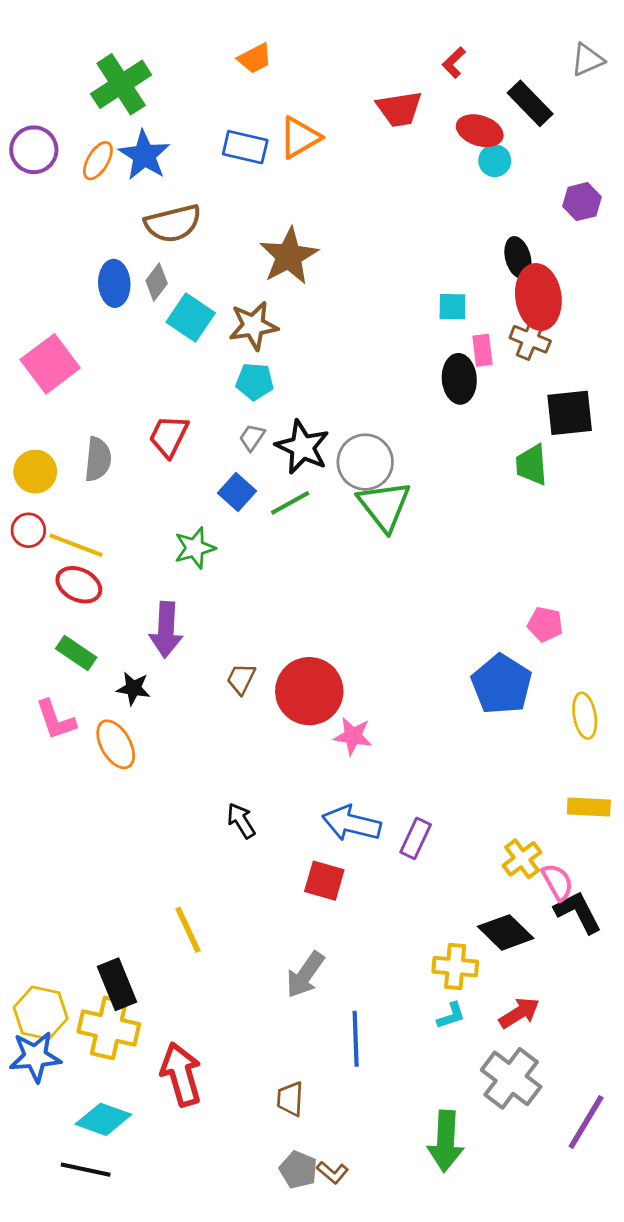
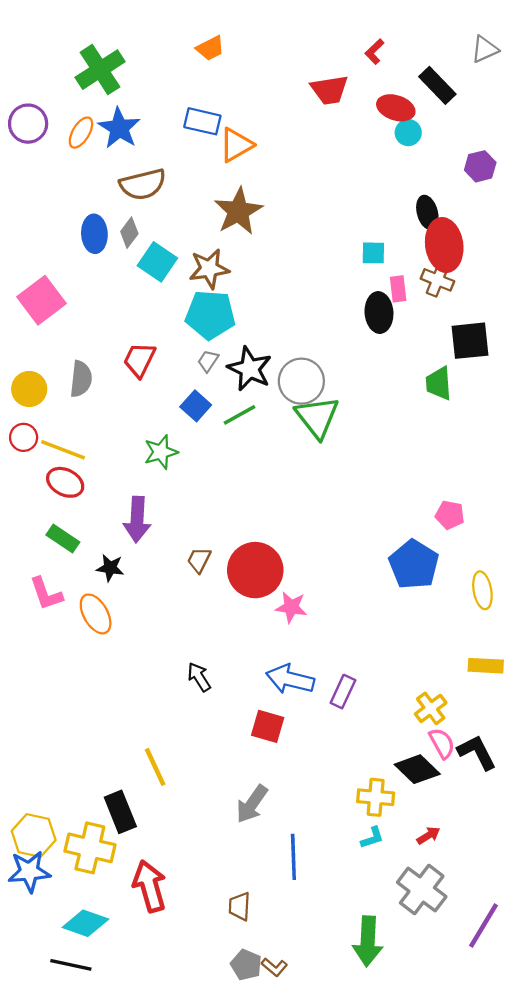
orange triangle: (300, 137) -> (236, 145), moved
cyan pentagon: (255, 382) -> (210, 315), size x1.6
pink semicircle: (557, 882) -> (442, 743), moved
black rectangle: (117, 984) -> (120, 812), moved
red arrow: (519, 1013) -> (428, 836), size x0.7

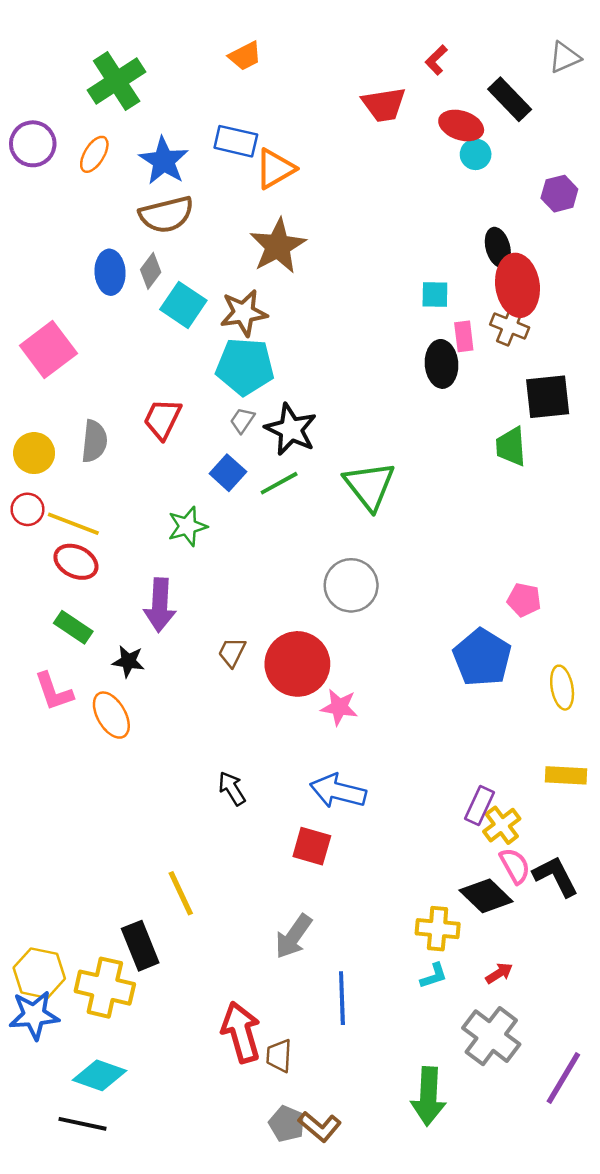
blue star: (119, 128) -> (164, 161), moved
gray circle: (301, 381) -> (351, 585), moved
purple rectangle: (343, 692) -> (479, 805), moved
red arrow: (150, 886) -> (241, 1032), moved
brown L-shape: (274, 967) -> (320, 1126), size x1.4

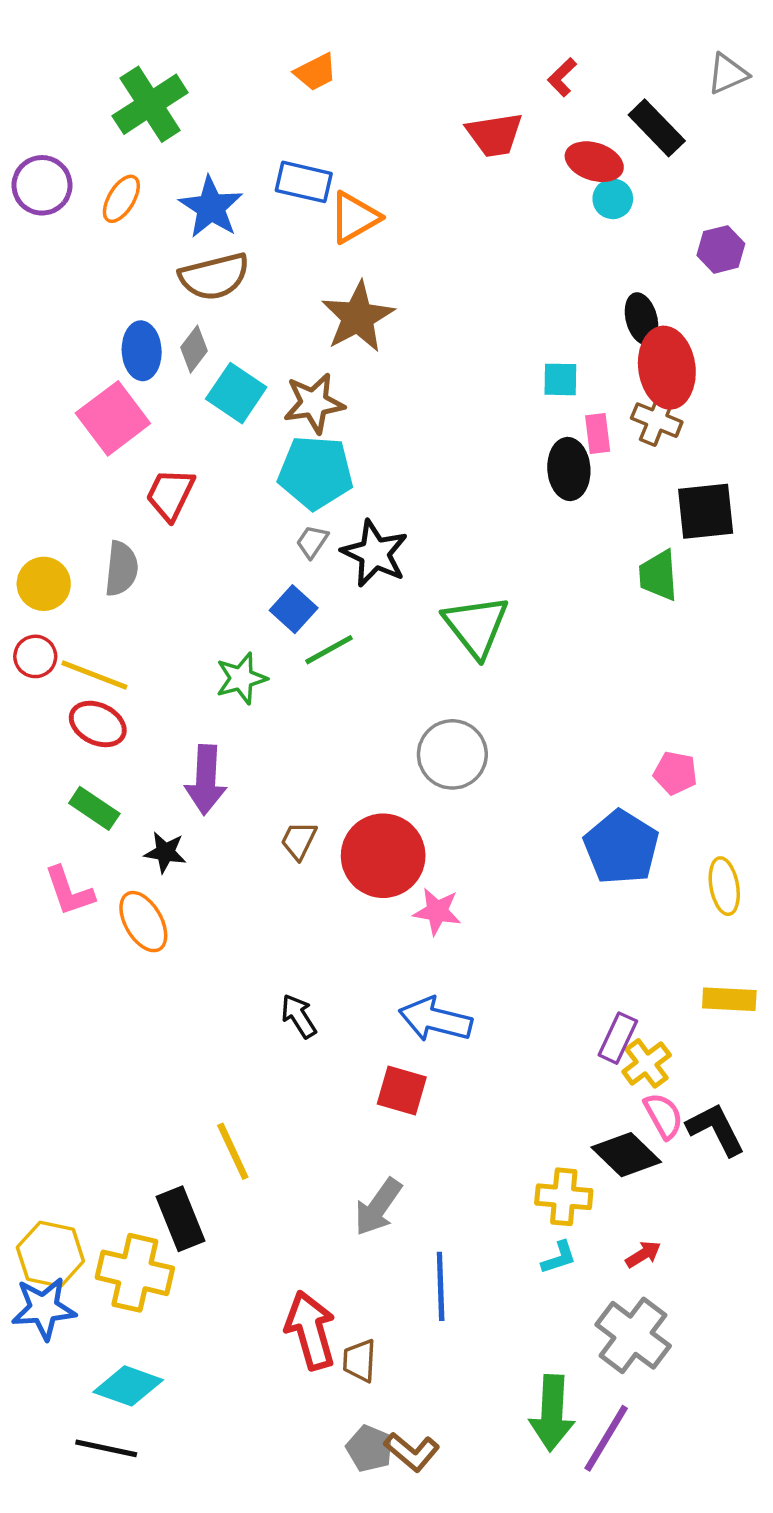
pink square: (48, 350) -> (113, 418), moved
red trapezoid: (162, 419) -> (170, 494), moved
green line: (279, 483) -> (329, 650), moved
purple line: (563, 1078) -> (606, 1438), moved

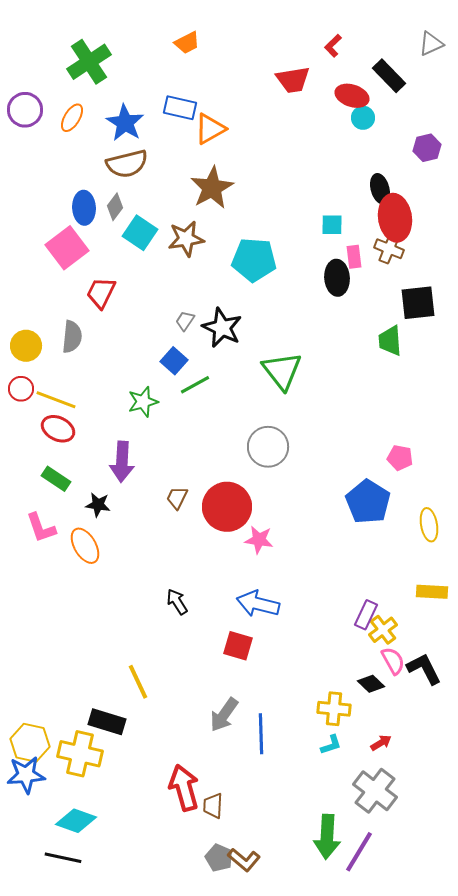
cyan pentagon: (316, 472) -> (254, 260), moved
black diamond: (626, 1155) -> (371, 684), size x0.7
black rectangle: (180, 1219) -> (107, 722), turned -51
blue line: (441, 1286) -> (261, 734), moved

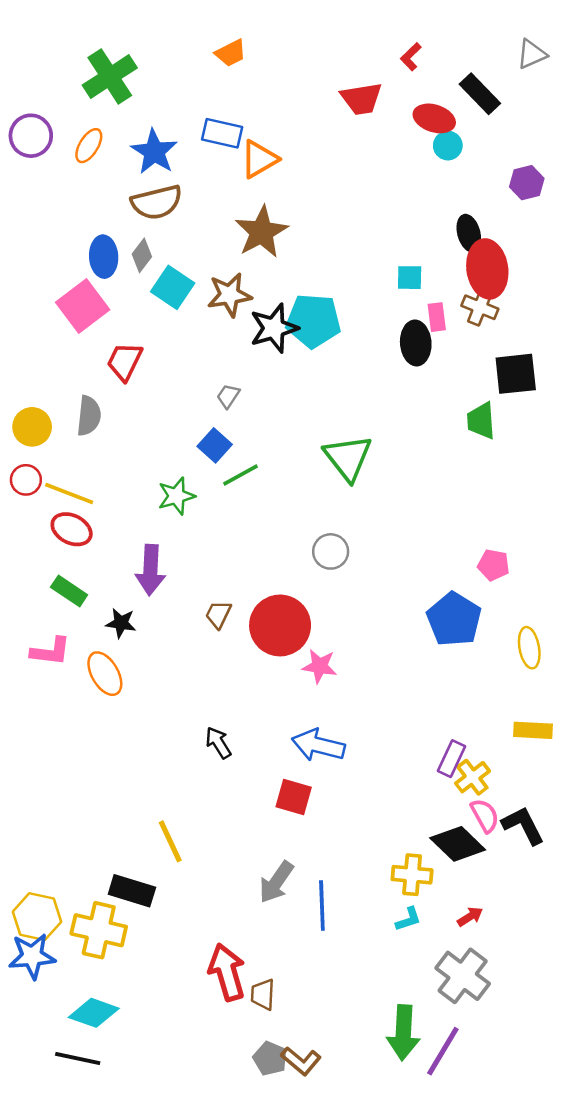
black star: (222, 328) -> (274, 328), moved, turned 30
gray circle: (268, 447) -> (331, 551), size x0.7
pink L-shape: (41, 528) -> (51, 651), turned -64
black diamond: (371, 684) -> (458, 844), size x1.6

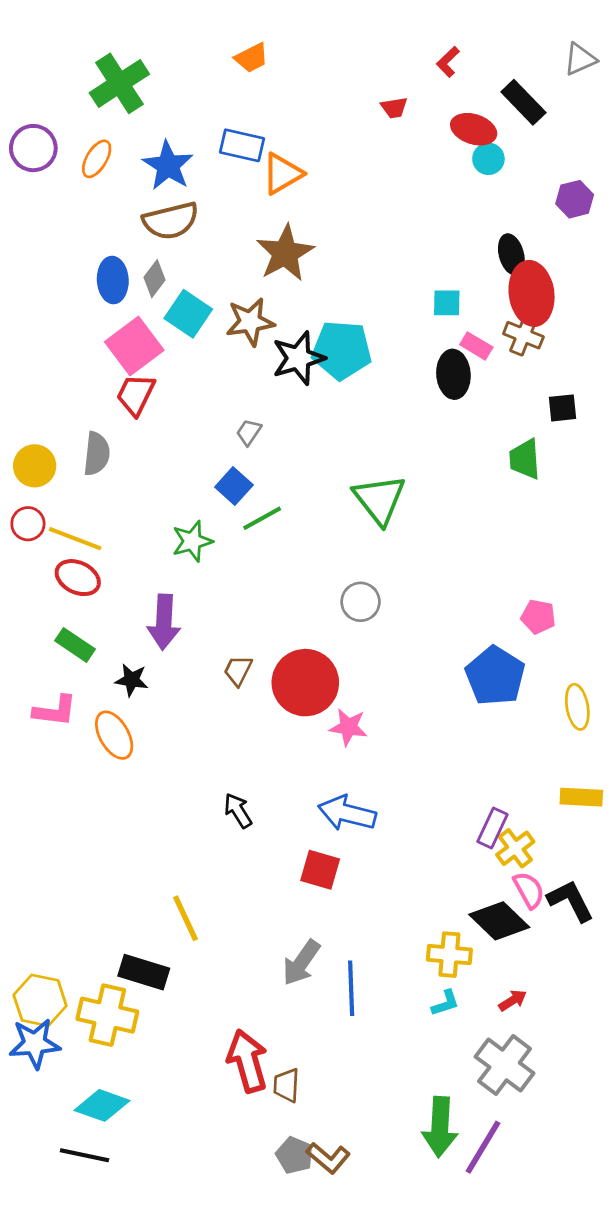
red trapezoid: (361, 99) -> (394, 108), size x0.6
pink square: (83, 306) -> (134, 346), moved
pink rectangle: (437, 317) -> (476, 346), turned -52
black square: (516, 374) -> (562, 408), size x0.6

